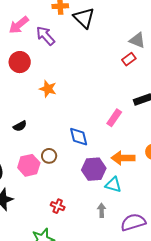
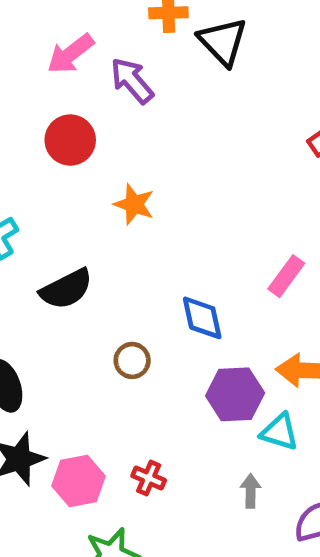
black semicircle: (20, 126) -> (66, 289), size x1.6
pink hexagon: (29, 165) -> (79, 481), moved

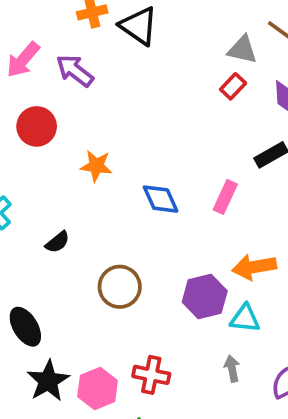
black semicircle: (66, 289) -> (57, 242), size x0.6
blue diamond: (202, 318) -> (161, 199), moved
brown circle: (132, 360) -> (120, 287), size x1.5
red cross: (149, 478) -> (151, 375), size x1.4

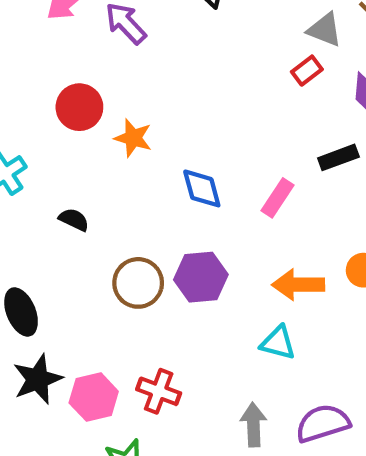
red circle: (37, 126) -> (79, 107), moved
black semicircle: (57, 242) -> (74, 220), turned -125
purple hexagon: (205, 296) -> (201, 277), moved
gray arrow: (232, 369) -> (253, 425), moved, size x1.4

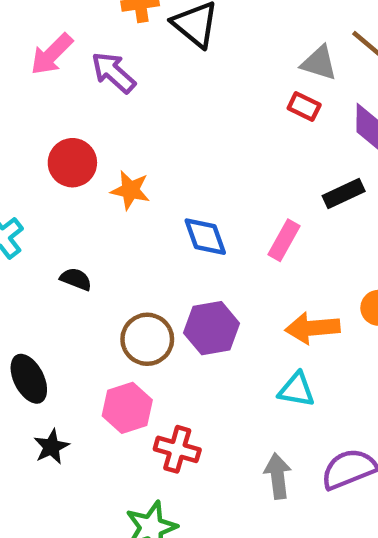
red rectangle: (307, 71) -> (304, 107), turned 68
black star: (38, 379) -> (51, 447), size x0.7
pink hexagon: (94, 397) -> (127, 408), moved

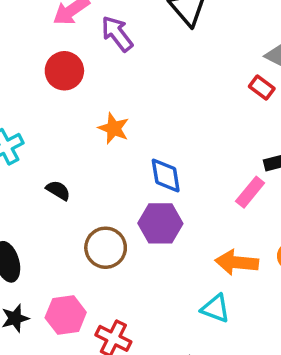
red circle: (72, 163) -> (64, 71), moved
pink rectangle: (284, 240) -> (250, 192), moved
purple hexagon: (212, 328) -> (160, 223), moved
pink hexagon: (127, 408) -> (66, 315), moved

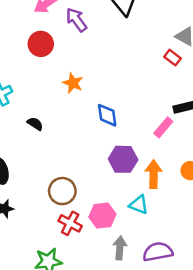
purple hexagon: (160, 223) -> (123, 159), moved
brown circle: (106, 248) -> (62, 191), moved
orange arrow: (237, 262) -> (154, 174), turned 84
pink hexagon: (66, 315) -> (102, 216), moved

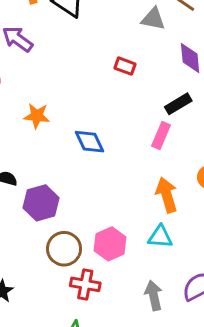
red rectangle: (172, 58) -> (125, 66), moved
purple hexagon: (123, 159) -> (41, 203), moved
pink hexagon: (102, 216) -> (110, 244), moved

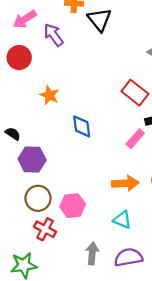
red rectangle: (125, 66) -> (135, 93), moved, size x1.6
orange arrow: (167, 195) -> (125, 183), turned 85
cyan triangle: (160, 237) -> (122, 220), moved

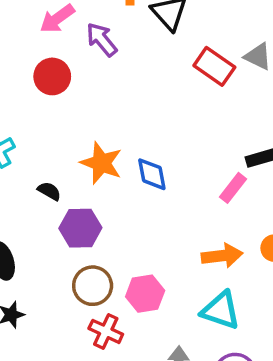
red rectangle: (135, 93) -> (214, 66), moved
orange star: (49, 95) -> (101, 163), moved, size x1.4
cyan triangle: (122, 220) -> (221, 310), size x1.4

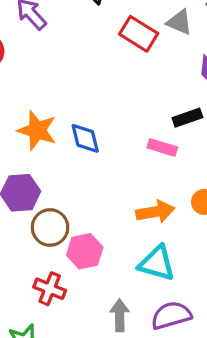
pink rectangle: (233, 188) -> (162, 147), turned 72
brown circle: (93, 286) -> (50, 227), moved

